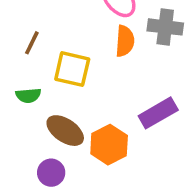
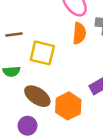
brown line: (32, 43) -> (14, 34), turned 56

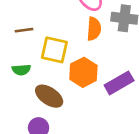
orange hexagon: (68, 106) -> (83, 72), moved

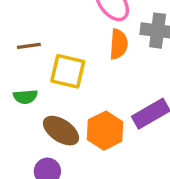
orange hexagon: (83, 72) -> (105, 131), moved

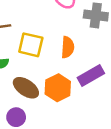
orange semicircle: (119, 44) -> (68, 47), moved

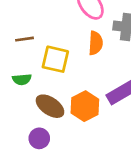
orange semicircle: (68, 47) -> (96, 43), moved

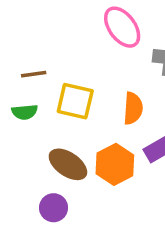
orange semicircle: (96, 43) -> (133, 108), moved
green semicircle: (22, 79) -> (25, 112), moved

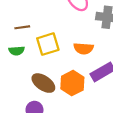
yellow square: (75, 101) -> (48, 44), turned -30
orange semicircle: (133, 108) -> (84, 48), turned 90

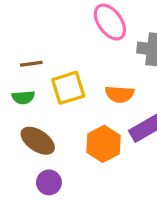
brown ellipse: (43, 83) -> (38, 141), moved

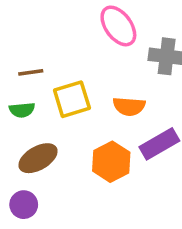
brown ellipse: (38, 141) -> (38, 158), turned -64
purple circle: (49, 182) -> (24, 205), moved

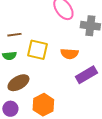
yellow square: (72, 99) -> (37, 50), turned 30
orange hexagon: (111, 162) -> (43, 105), moved

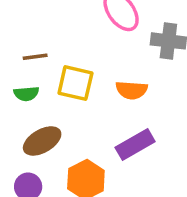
purple rectangle: (86, 75) -> (135, 144), moved

